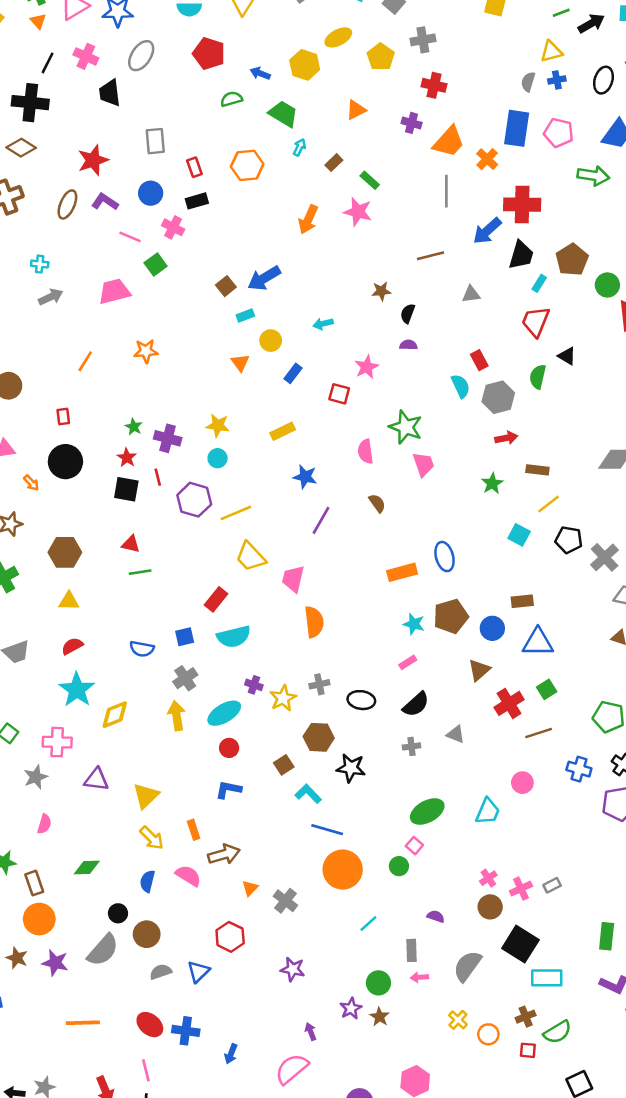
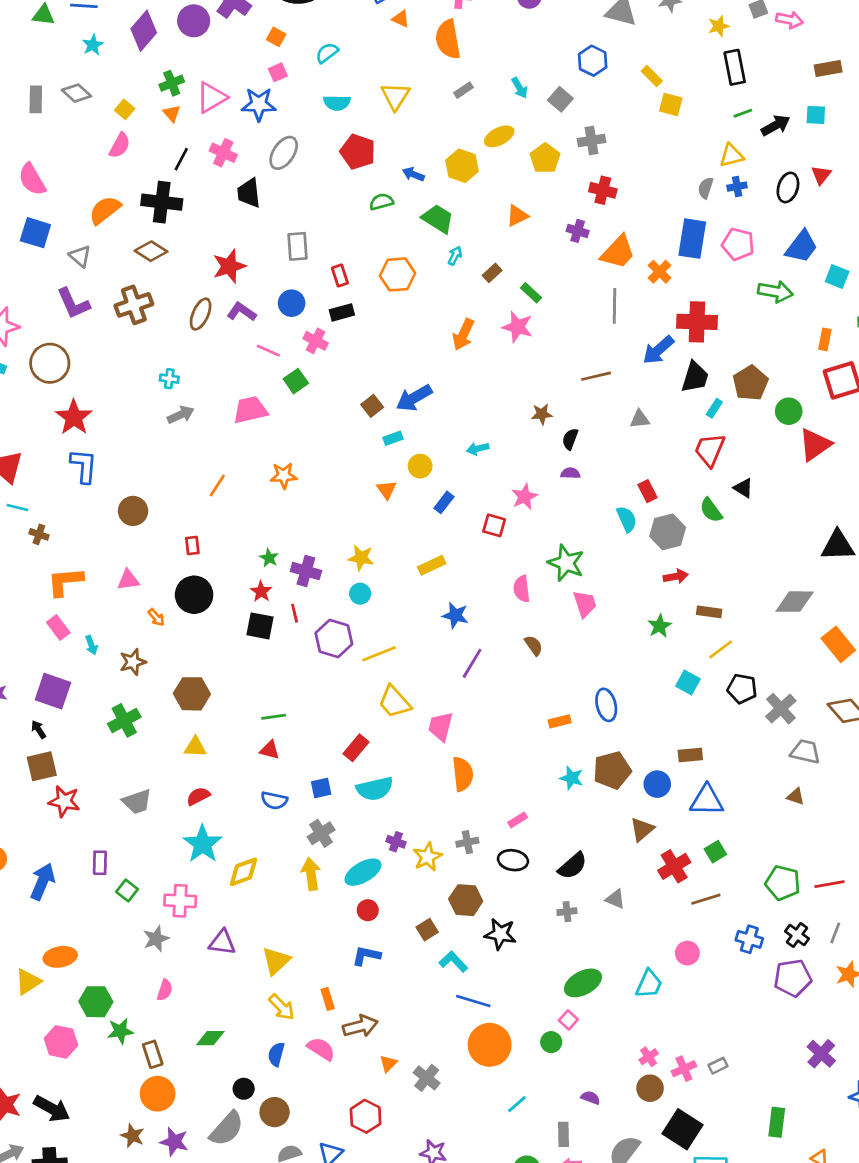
green semicircle: (538, 377) -> (711, 510), turned -50
red triangle: (131, 544) -> (270, 750), moved
orange rectangle: (402, 572) -> (560, 721), size x0.7
pink rectangle: (408, 662) -> (518, 820), moved

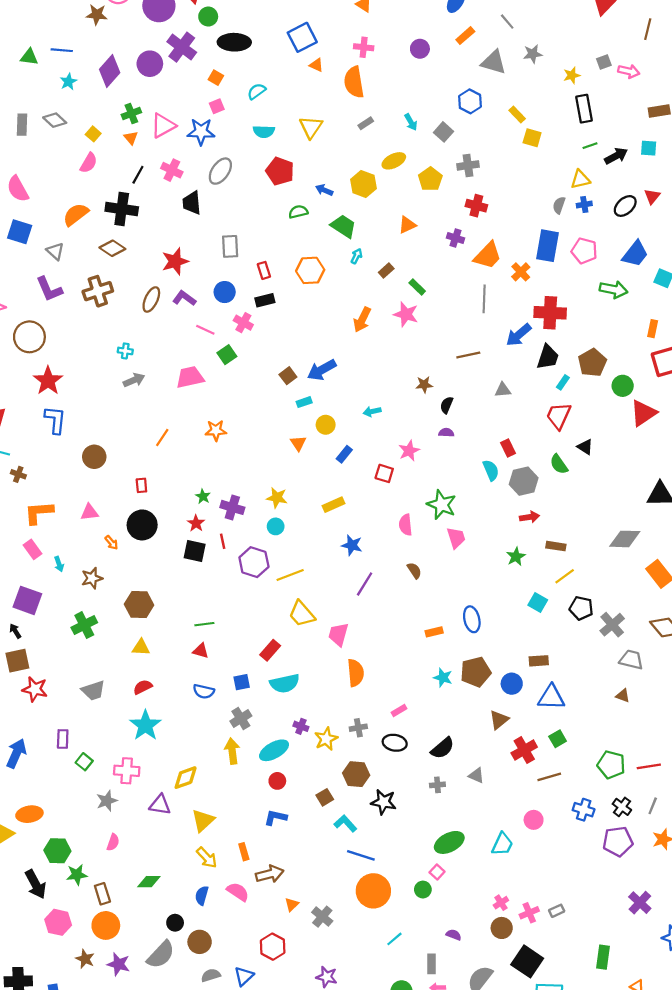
black ellipse: (788, 187) -> (625, 206), turned 30
yellow diamond: (243, 872) -> (186, 778), moved
pink hexagon: (61, 1042) -> (58, 922), moved
black arrow: (52, 1109) -> (36, 884), moved, turned 32

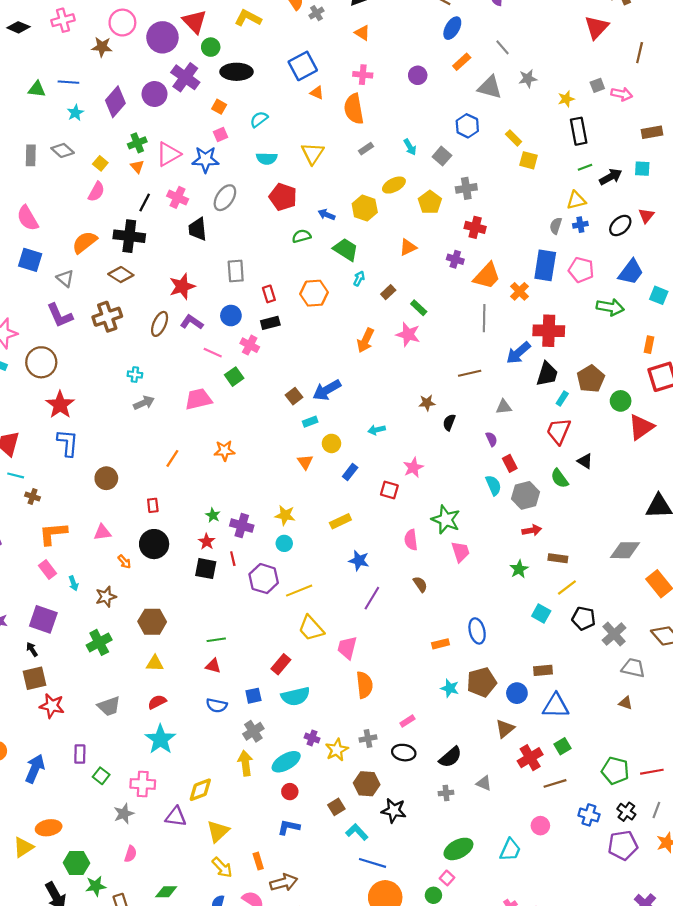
purple semicircle: (446, 433) -> (491, 439), moved, turned 64

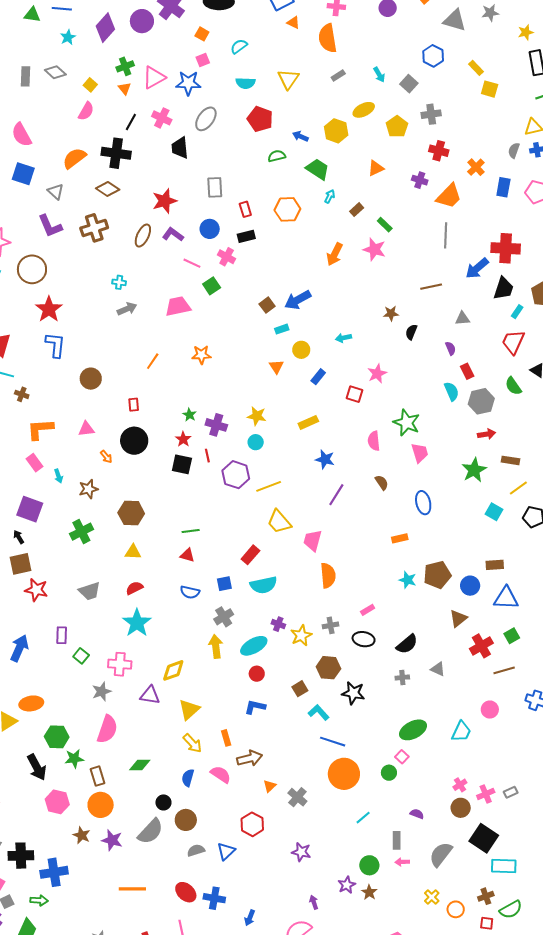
blue rectangle: (545, 265) -> (503, 187), size x0.7
orange cross: (519, 291) -> (476, 167), moved
green star: (519, 569) -> (474, 470), size x1.4
blue ellipse: (477, 631) -> (423, 503), moved
pink semicircle: (131, 854) -> (107, 729), size x1.8

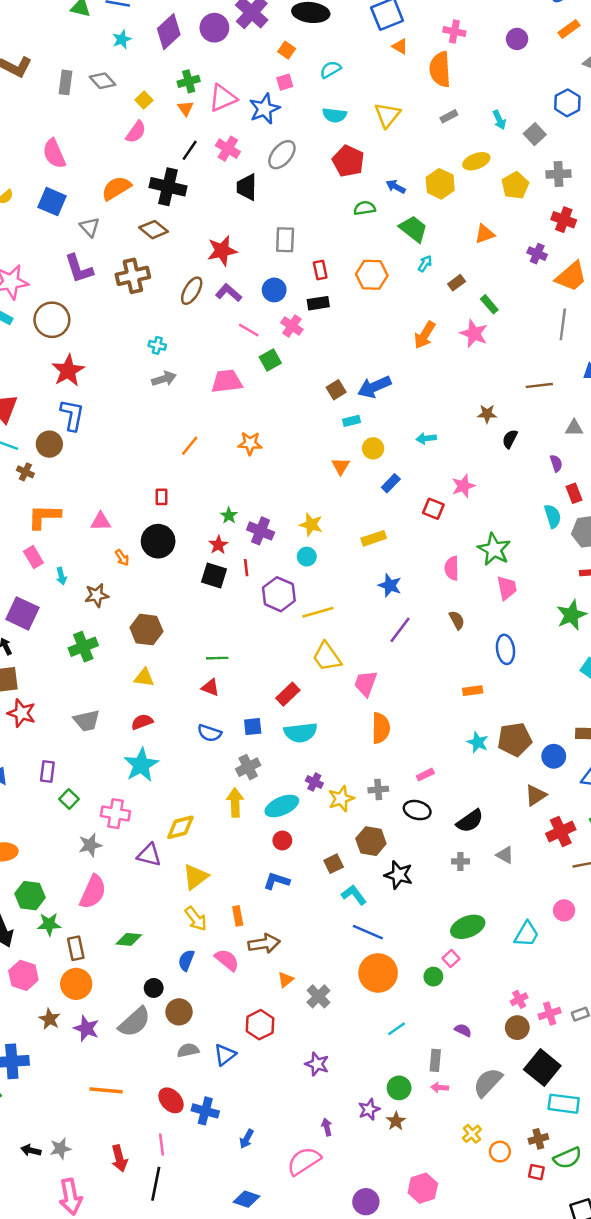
blue star: (188, 83) -> (264, 109), turned -30
brown circle: (91, 379) -> (49, 444), moved

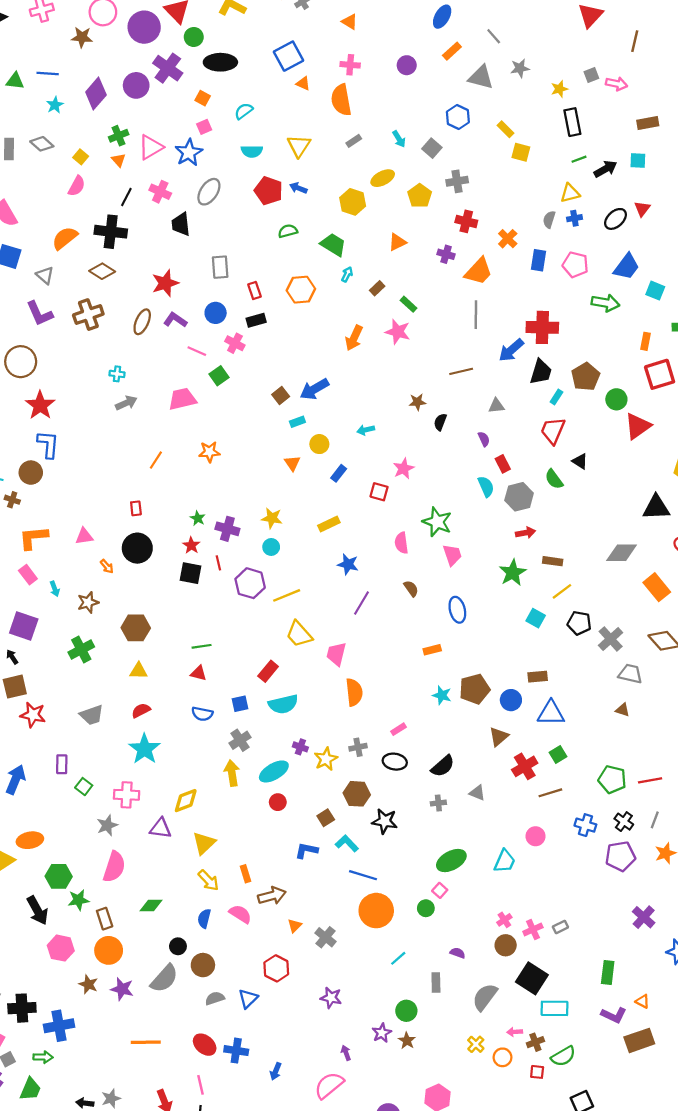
blue arrow: (396, 187) -> (298, 188), moved
blue L-shape: (277, 881) -> (307, 850), moved
pink arrow: (440, 1088) -> (515, 1032), moved

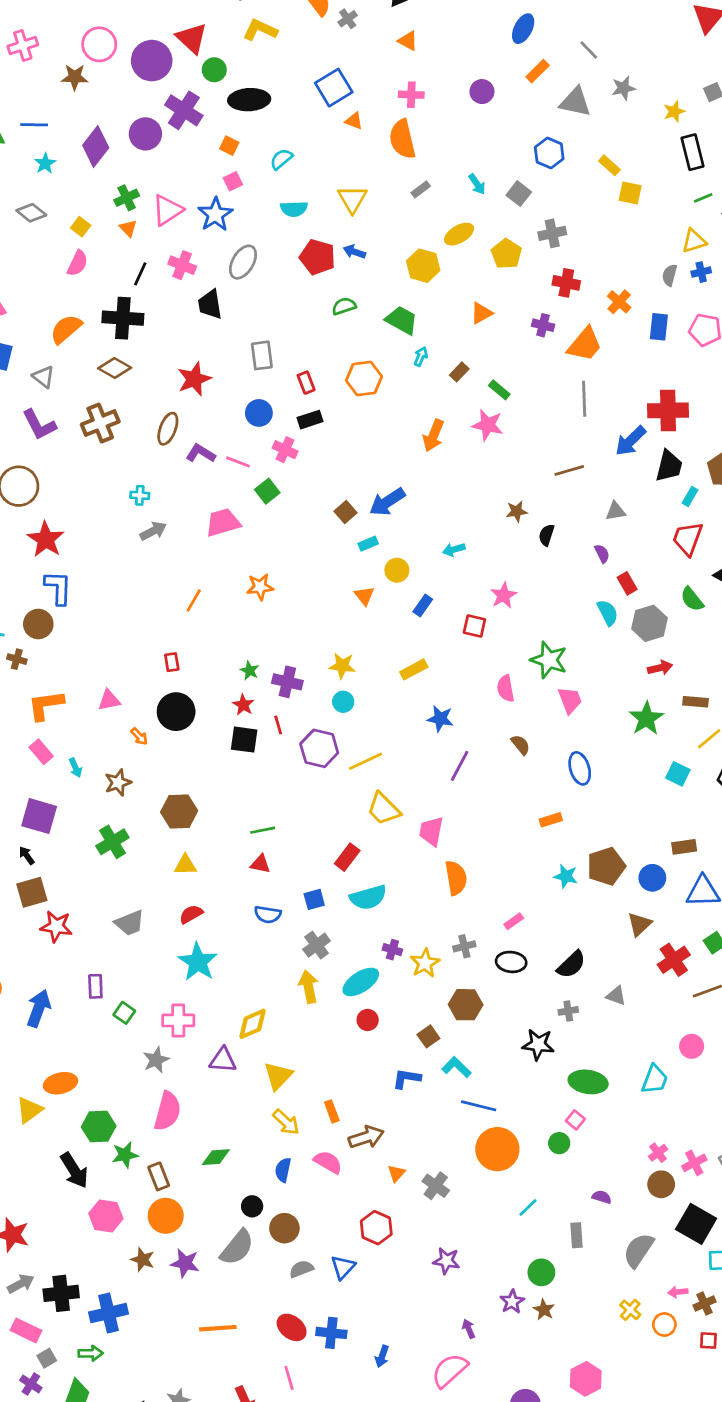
purple L-shape: (175, 320) -> (201, 453), moved
black star: (385, 821) -> (538, 1044), moved
green ellipse: (451, 861) -> (588, 1082), turned 40

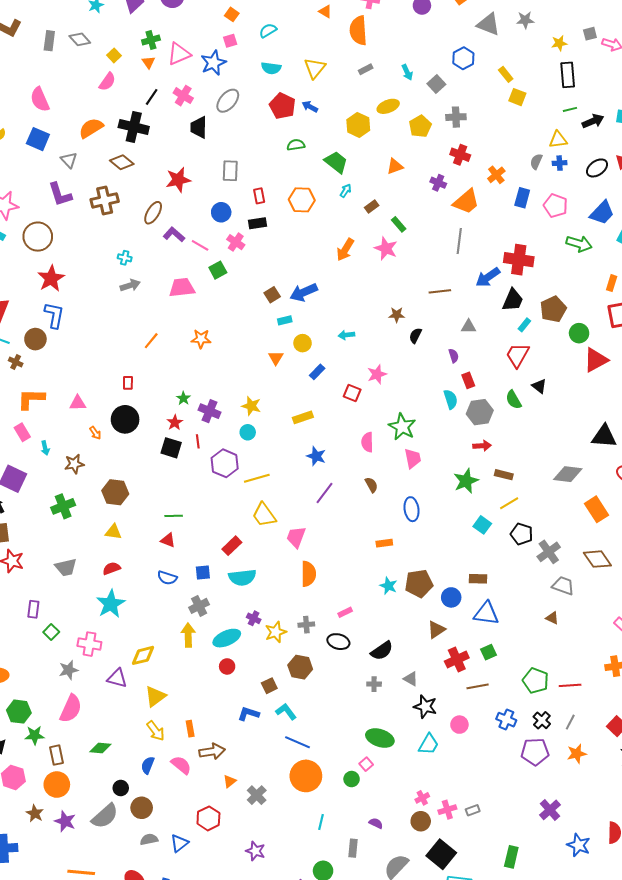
black star: (538, 1044) -> (425, 707), moved
cyan line: (528, 1207) -> (321, 822), turned -42

